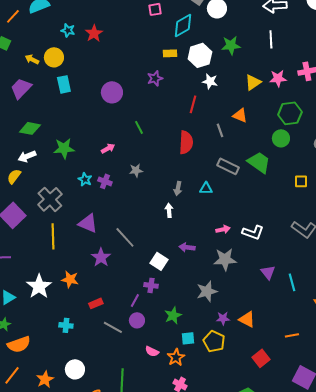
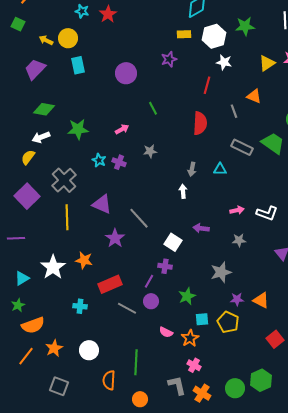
gray star: (225, 259) -> (239, 240), size x0.6
red rectangle: (96, 303) -> (110, 284), size x1.6
orange star: (45, 379) -> (54, 348), moved

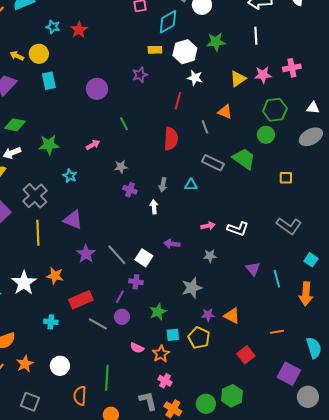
purple cross: (119, 162) -> (130, 190), moved
gray line: (139, 218) -> (117, 255), moved

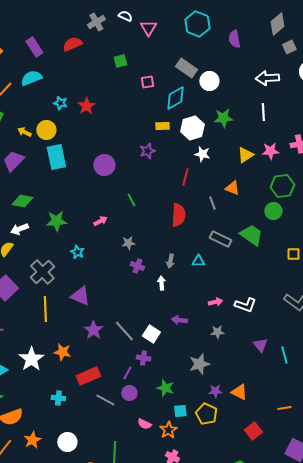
cyan rectangle: (49, 81) -> (56, 157), size x1.4
green star: (158, 312) -> (165, 388), turned -30

